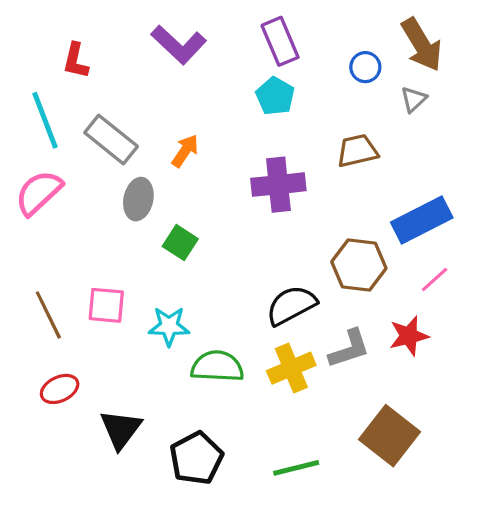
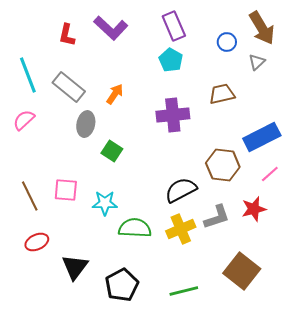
red L-shape: (76, 61) -> (67, 35), moved
pink semicircle: (39, 193) -> (24, 120), size x0.7

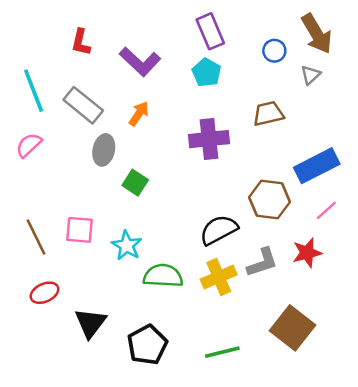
purple L-shape: (111, 28) -> (140, 62), moved
cyan star: (105, 203) -> (127, 246), turned 30

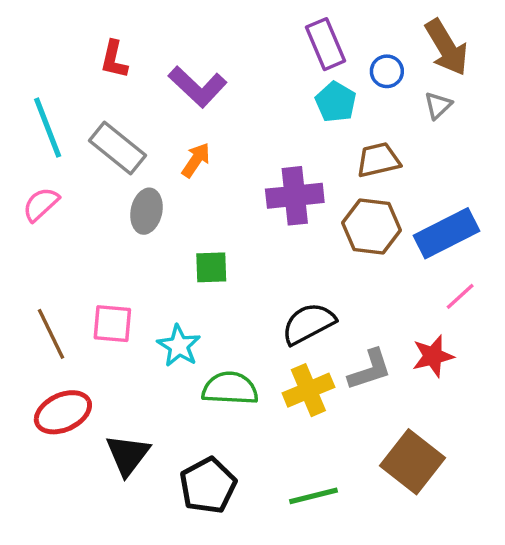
purple rectangle: (210, 31) -> (325, 44), moved
cyan pentagon: (207, 72) -> (336, 102), moved
green square: (135, 183) -> (211, 267), moved, turned -35
brown hexagon: (270, 200) -> (372, 226), moved
red ellipse: (44, 293) -> (63, 412), size x1.4

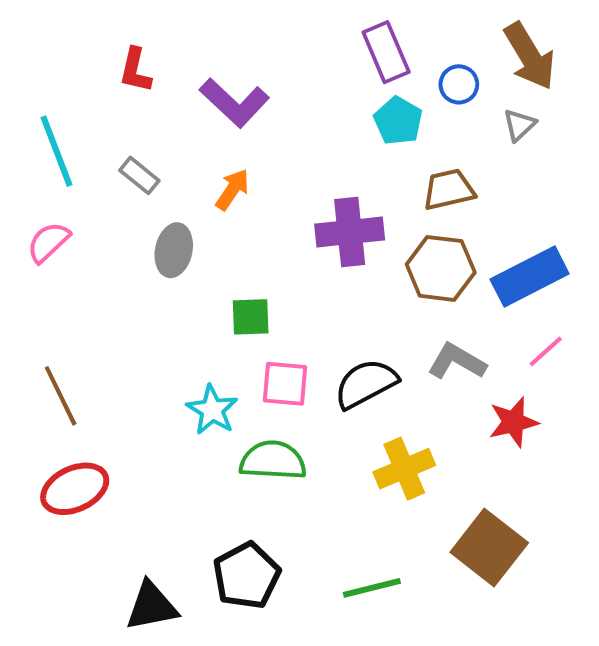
gray rectangle: (117, 148) -> (139, 175), size x0.6
pink square: (112, 324) -> (285, 384), moved
gray L-shape: (370, 370) -> (457, 361), moved, turned -132
yellow cross: (308, 390) -> (404, 469), moved
black triangle: (128, 455) -> (152, 606), moved, turned 42

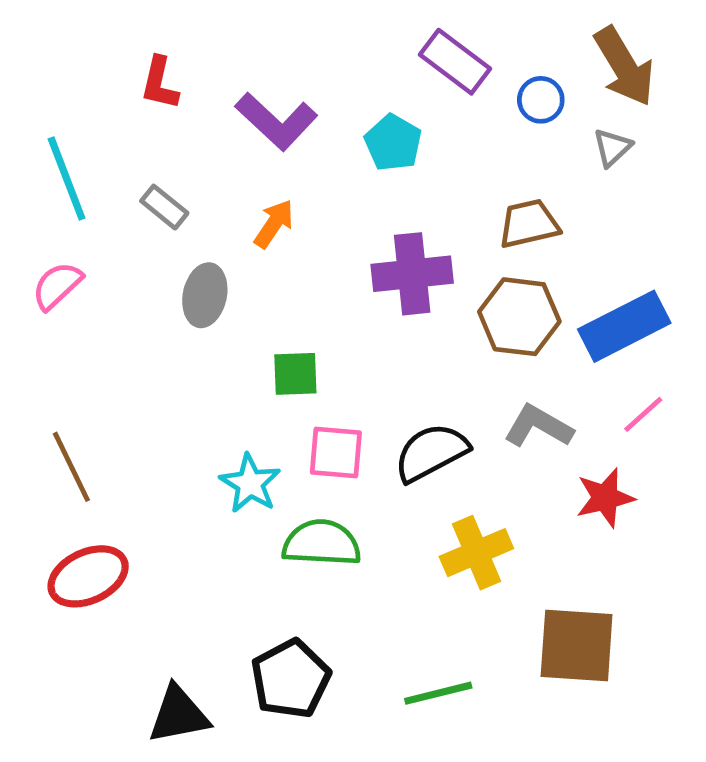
purple rectangle: (386, 52) -> (455, 62), turned -30
cyan pentagon: (398, 121) -> (393, 143), moved
brown square: (489, 547) -> (577, 645), turned -34

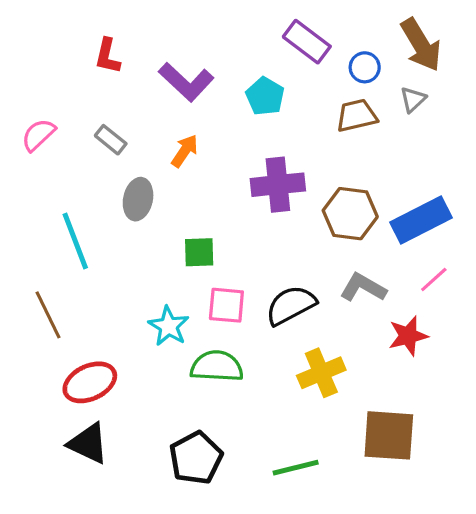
cyan line: (67, 178) -> (75, 241), moved
brown trapezoid: (529, 224) -> (357, 116), moved
pink semicircle: (57, 286) -> (38, 135), moved
red ellipse: (88, 576) -> (90, 382), moved
black triangle: (179, 715) -> (88, 443), moved, turned 36

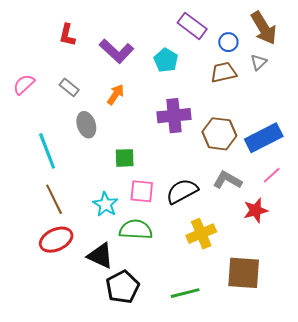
gray ellipse: (138, 199) -> (86, 125), turned -30
brown line: (48, 315) -> (54, 199), moved
black triangle: (88, 443) -> (100, 256), moved

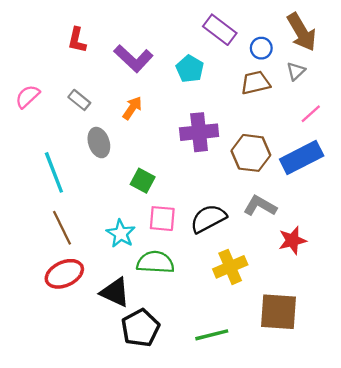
green square: (125, 158) -> (143, 181), turned 30
pink line: (272, 175) -> (311, 114), moved

